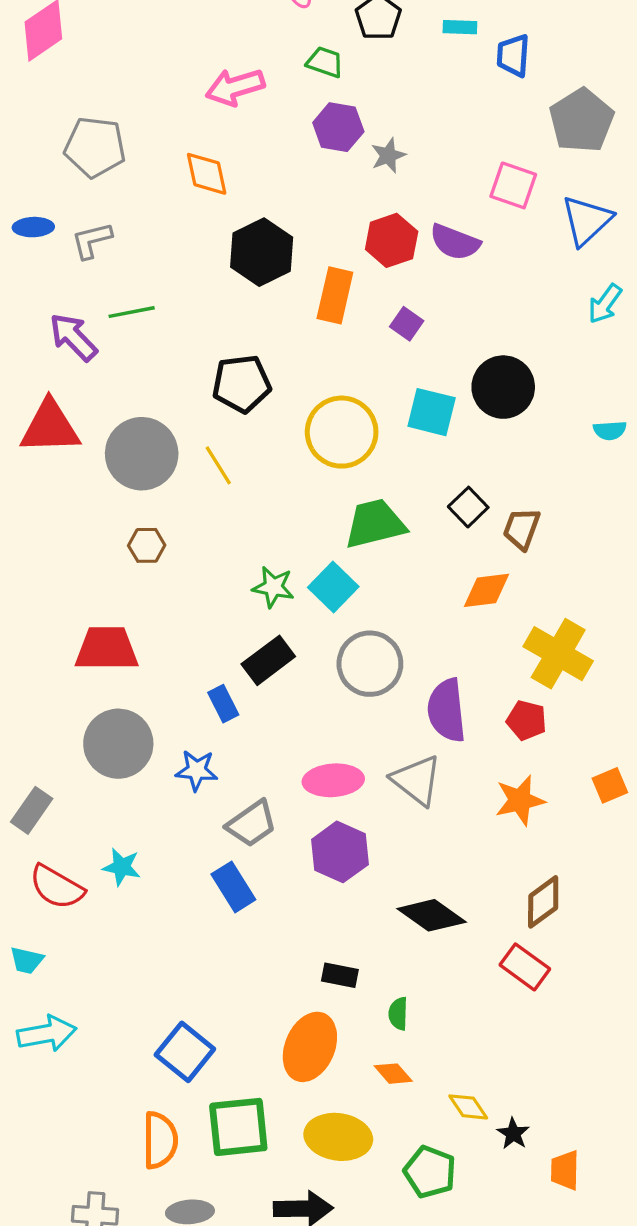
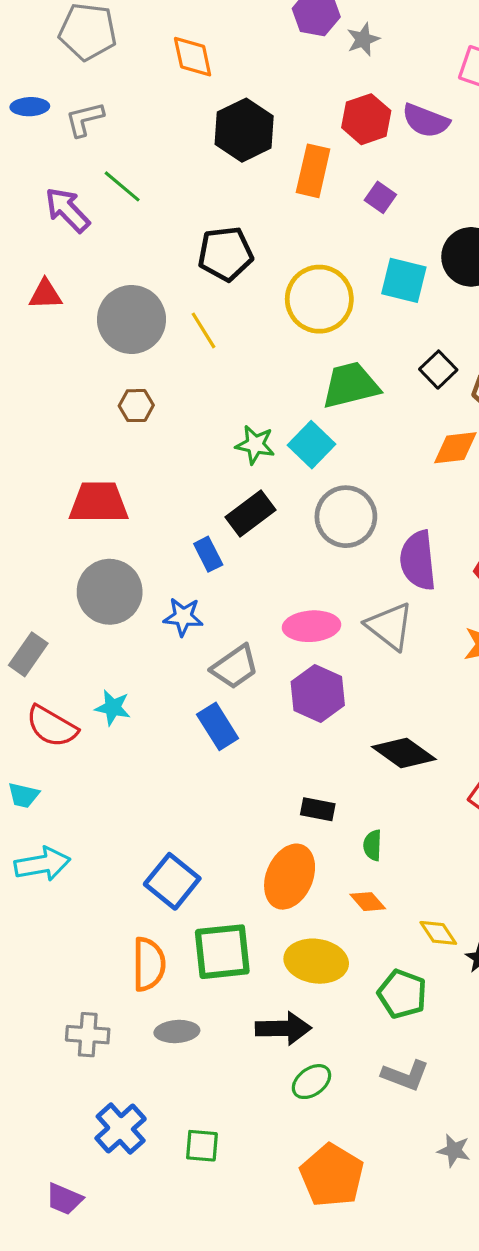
green line: (132, 312) -> (122, 186), turned 51
red triangle: (50, 427) -> (45, 294), size x0.6

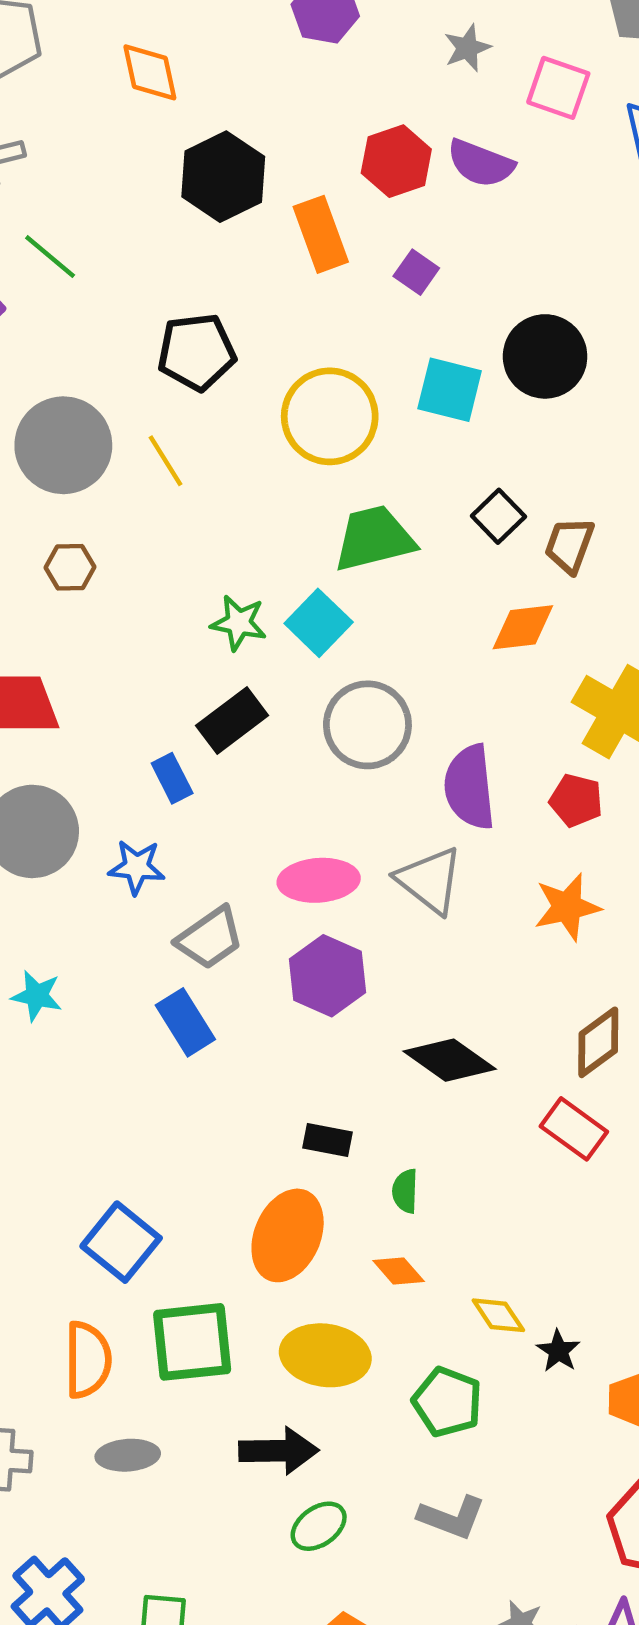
gray star: (363, 39) -> (467, 48), moved
orange rectangle: (313, 171) -> (321, 234), turned -33

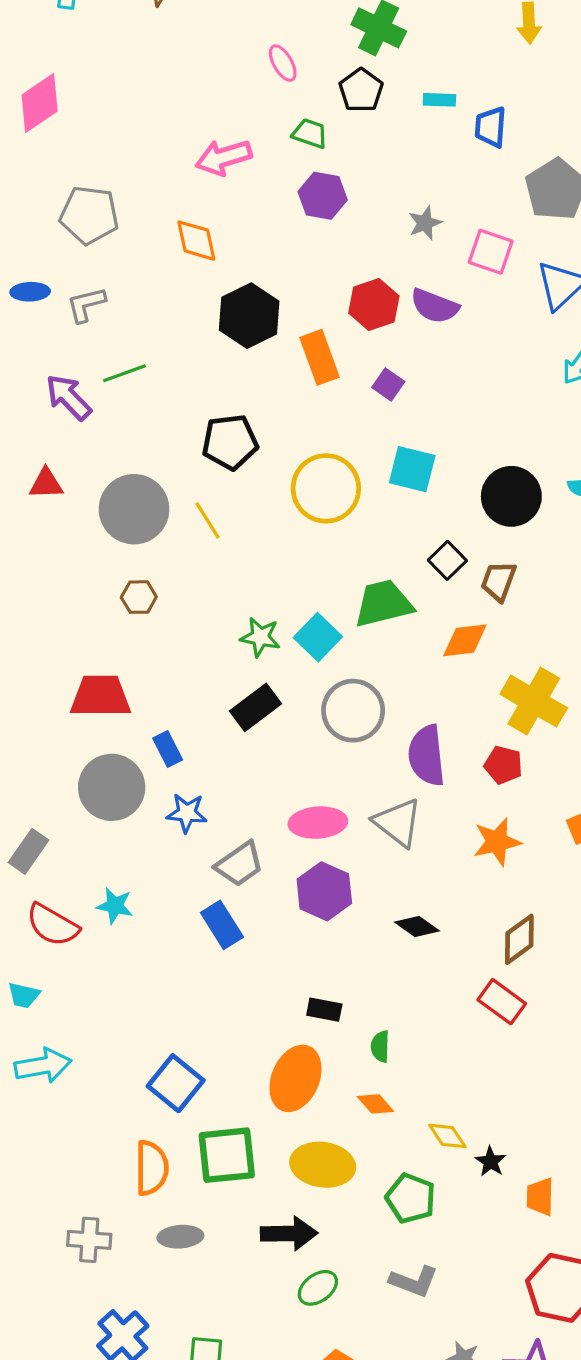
green line: (50, 257) -> (124, 373), turned -60
black circle: (545, 356) -> (511, 496), moved
green trapezoid: (374, 538) -> (383, 604), moved
blue rectangle: (172, 778) -> (168, 749), moved
black diamond: (450, 1060) -> (417, 926), moved, size x0.7

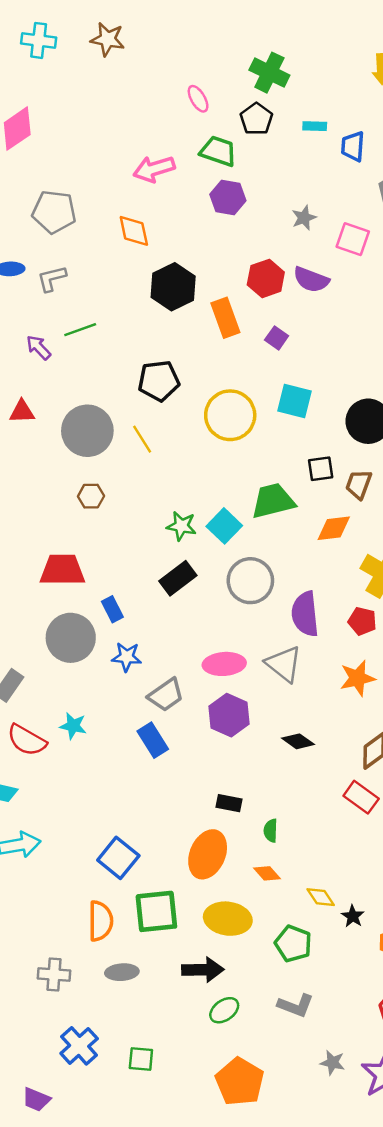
green trapezoid: (310, 133) -> (218, 151), size x1.4
purple arrow: (68, 397) -> (39, 347), size x0.7
black square: (447, 560) -> (321, 469), turned 36

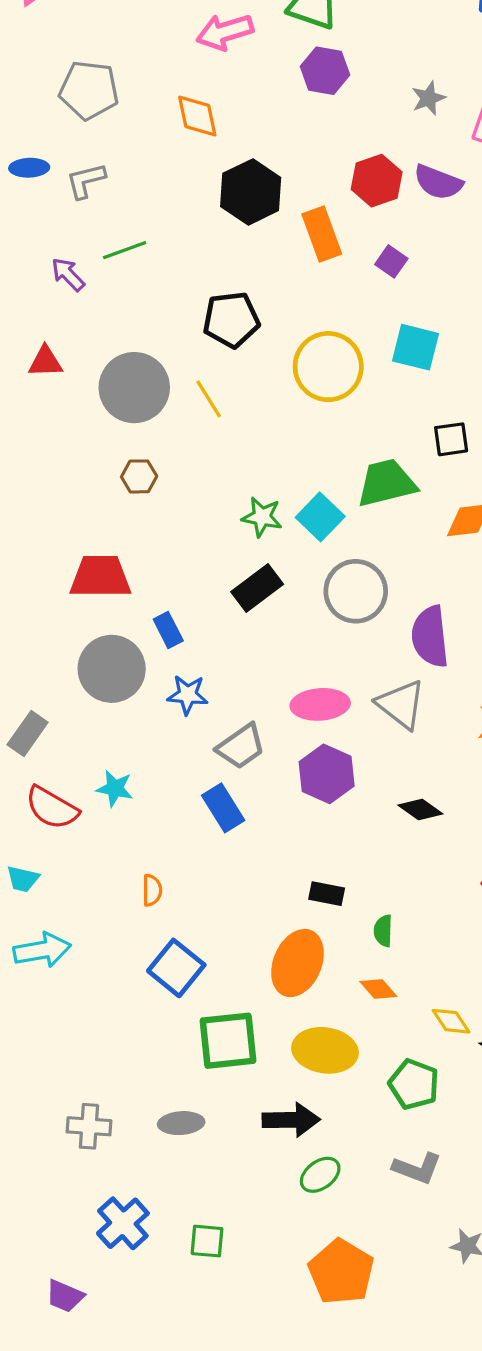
orange semicircle: (100, 921) -> (152, 890), moved, size x0.6

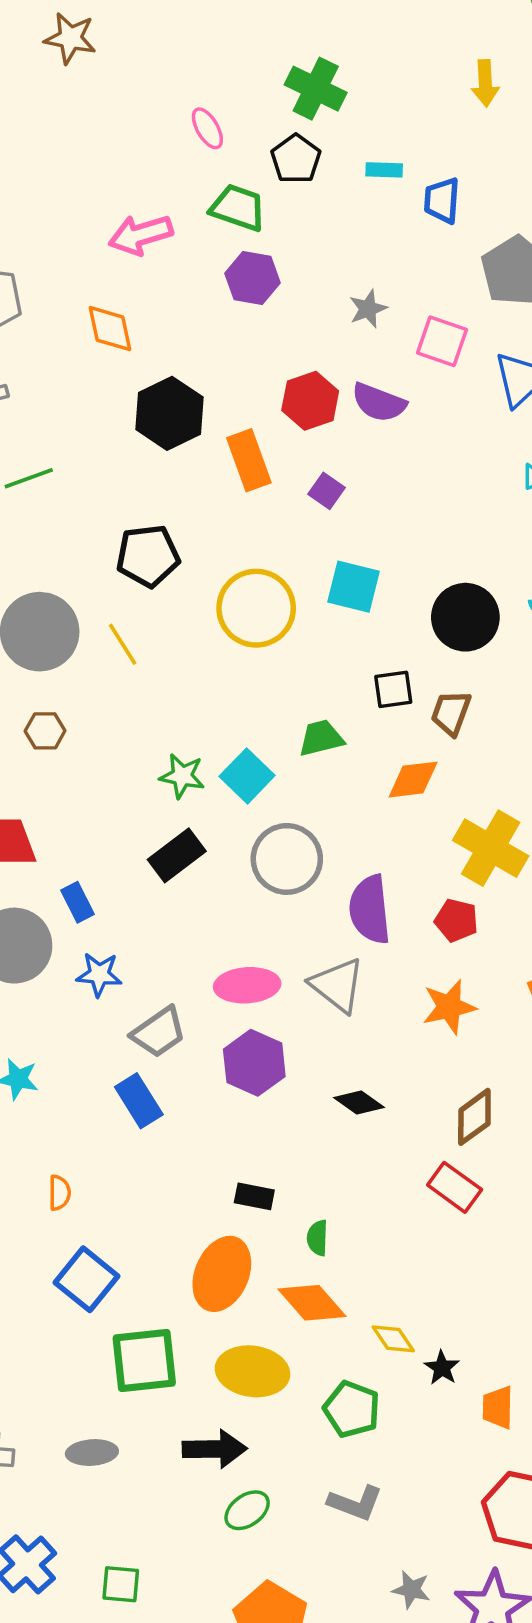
green trapezoid: (386, 483) -> (321, 738), size x0.7
orange diamond: (378, 989) -> (312, 1303), size x1.6

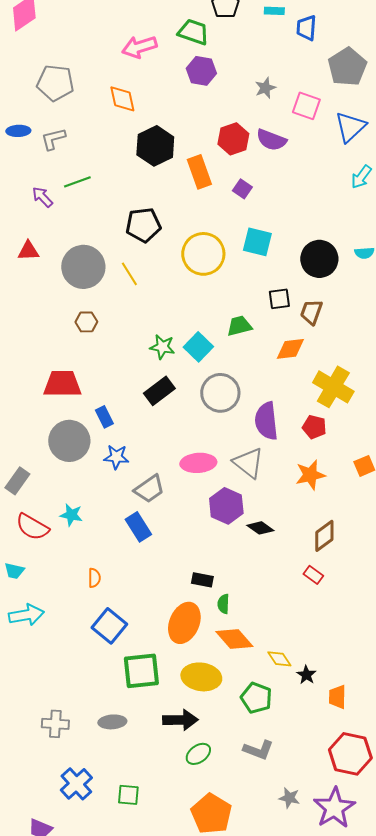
purple hexagon: (254, 1063) -> (226, 506), moved
red rectangle: (455, 1187) -> (313, 575), size x0.7
green semicircle: (317, 1238) -> (223, 604), moved

